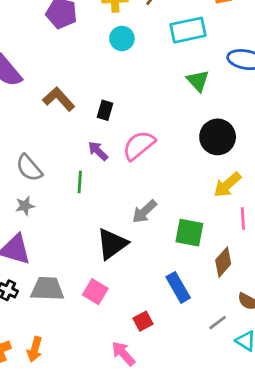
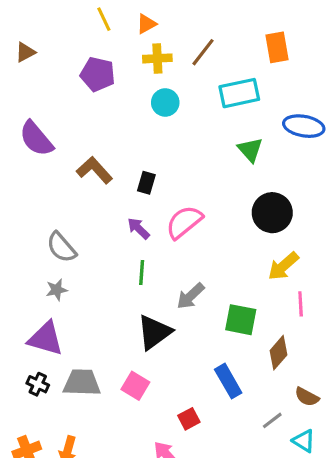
green line: (80, 182) -> (142, 272), moved

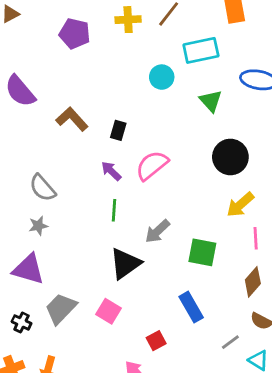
cyan circle: (165, 102) -> (162, 77), moved
brown diamond: (279, 353) -> (253, 282), moved
gray trapezoid: (82, 383) -> (61, 308), turned -48
black cross: (38, 384) -> (21, 322), moved

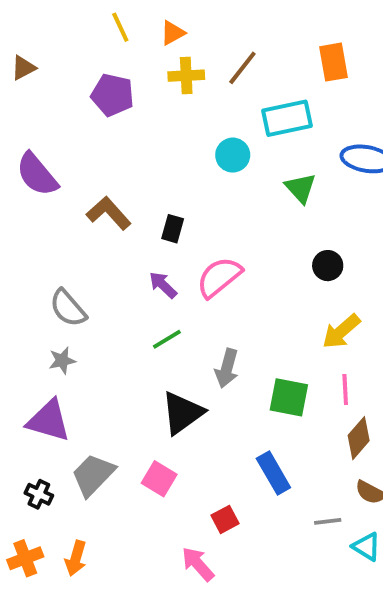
black circle: (230, 157) -> (328, 266), size x0.6
green line: (114, 210) -> (167, 339), turned 55
gray arrow: (157, 231) -> (227, 368), turned -32
pink line: (256, 238) -> (345, 390), moved
gray line: (230, 342) -> (328, 521), turned 30

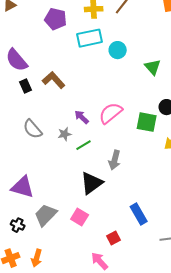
cyan rectangle: (287, 118) -> (90, 38), moved
black rectangle: (173, 229) -> (26, 86), moved, turned -40
gray star: (62, 361) -> (65, 134), moved
green square: (289, 397) -> (147, 122), moved

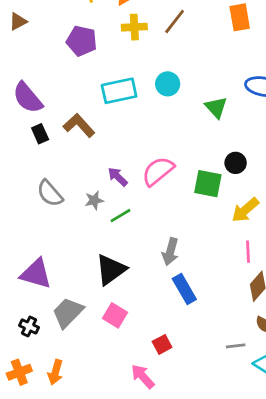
cyan rectangle: (90, 38) -> (119, 91), moved
gray arrow: (115, 160) -> (170, 252), moved
black triangle: (92, 183) -> (111, 270), moved
blue rectangle: (139, 214) -> (184, 289), moved

